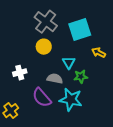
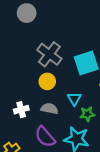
gray semicircle: (55, 79) -> (49, 109), moved

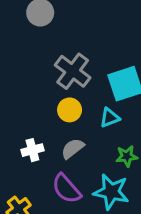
cyan triangle: (74, 99) -> (110, 118), moved, turned 40
gray semicircle: (49, 109) -> (73, 149), turned -49

